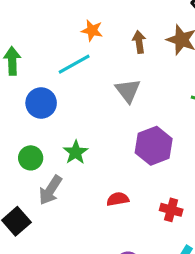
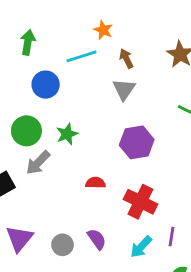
brown arrow: (139, 42) -> (126, 59), moved, turned -30
green circle: (31, 158) -> (26, 131), size x1.4
red cross: (171, 210) -> (140, 202), size x1.6

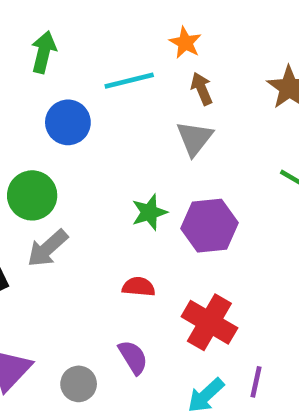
orange star: (103, 30) -> (185, 43), moved
green star: (67, 134) -> (149, 212), moved
purple semicircle: (97, 239) -> (133, 357), moved

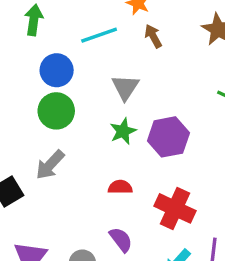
gray triangle: (195, 138) -> (125, 87), moved
green circle: (32, 195) -> (56, 111), moved

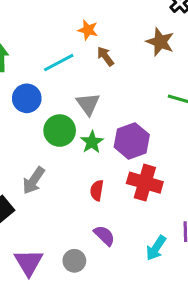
green circle: (56, 111) -> (60, 131), moved
red semicircle: (120, 187) -> (97, 190), turned -72
red cross: (175, 208) -> (145, 183), moved

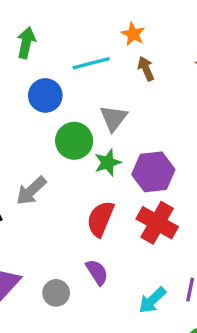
red semicircle: (97, 190) -> (100, 219), size x1.5

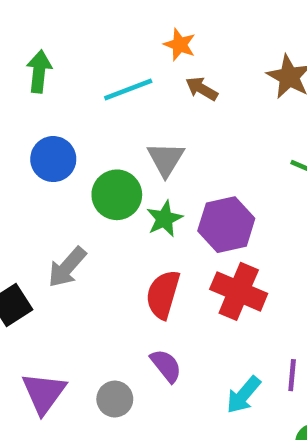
brown arrow: (146, 69) -> (202, 89), turned -30
blue circle: (45, 95) -> (53, 159), moved

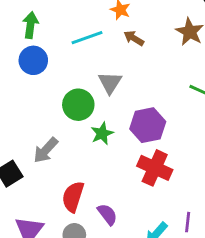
blue circle: (53, 159) -> (33, 60), moved
green star: (164, 219) -> (102, 134), moved
red semicircle: (163, 294) -> (73, 197), moved

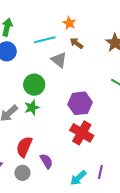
gray triangle: (110, 83) -> (59, 60), moved, turned -30
green star: (102, 134) -> (32, 108), moved

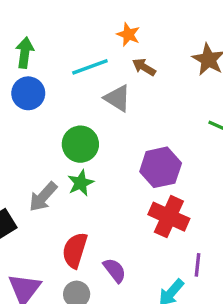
purple line: (100, 172) -> (197, 265), moved

